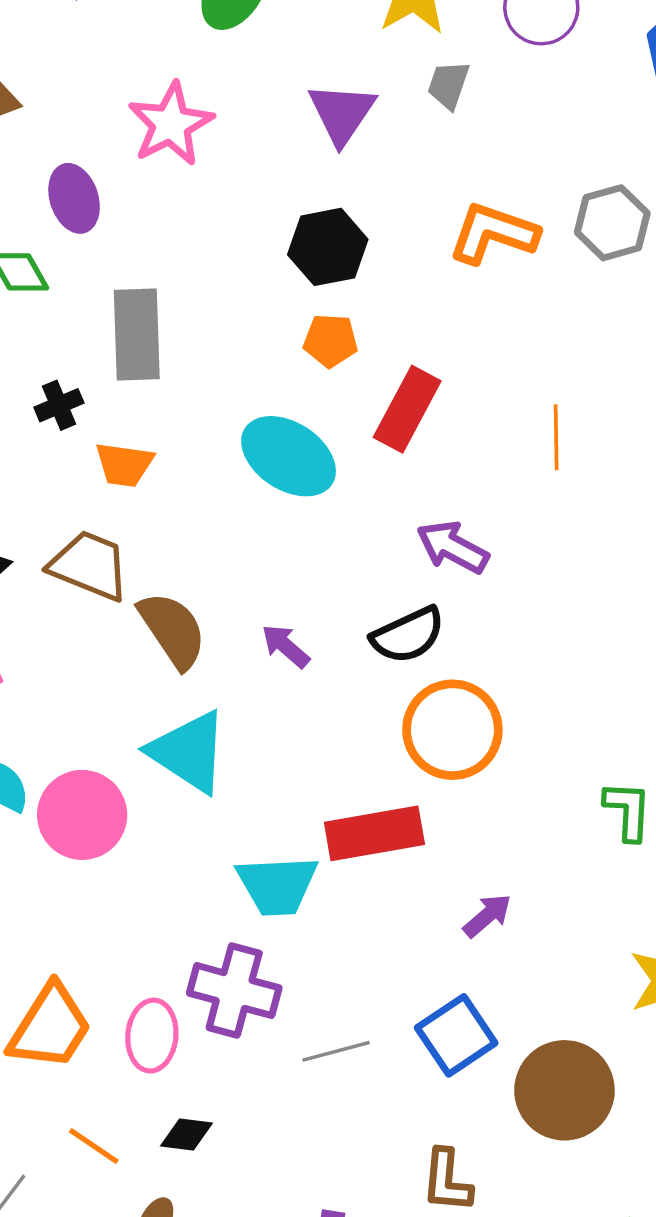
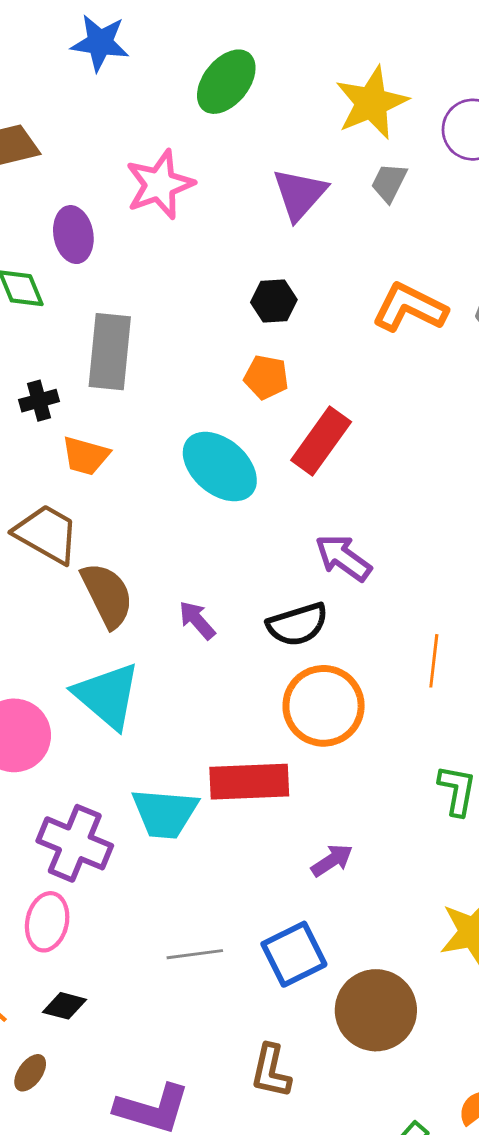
black hexagon: (328, 247) -> (274, 301), size x0.7
orange line: (556, 437) -> (434, 661), moved
purple cross: (234, 991) -> (75, 843), moved

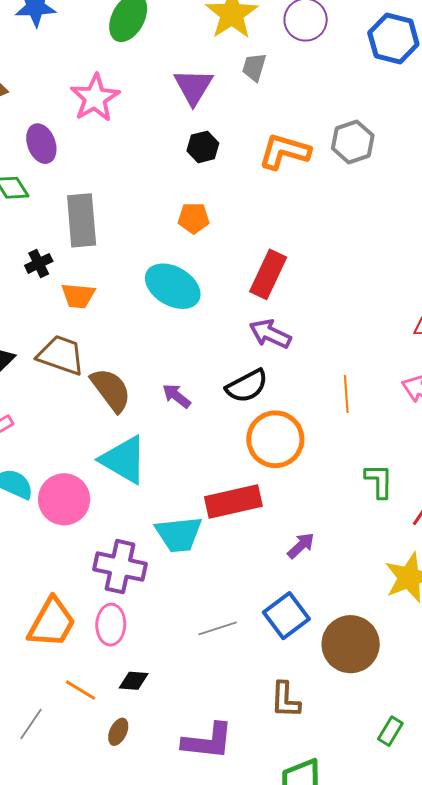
black hexagon: (274, 301) -> (203, 147), moved
red rectangle: (321, 441) -> (268, 274), moved

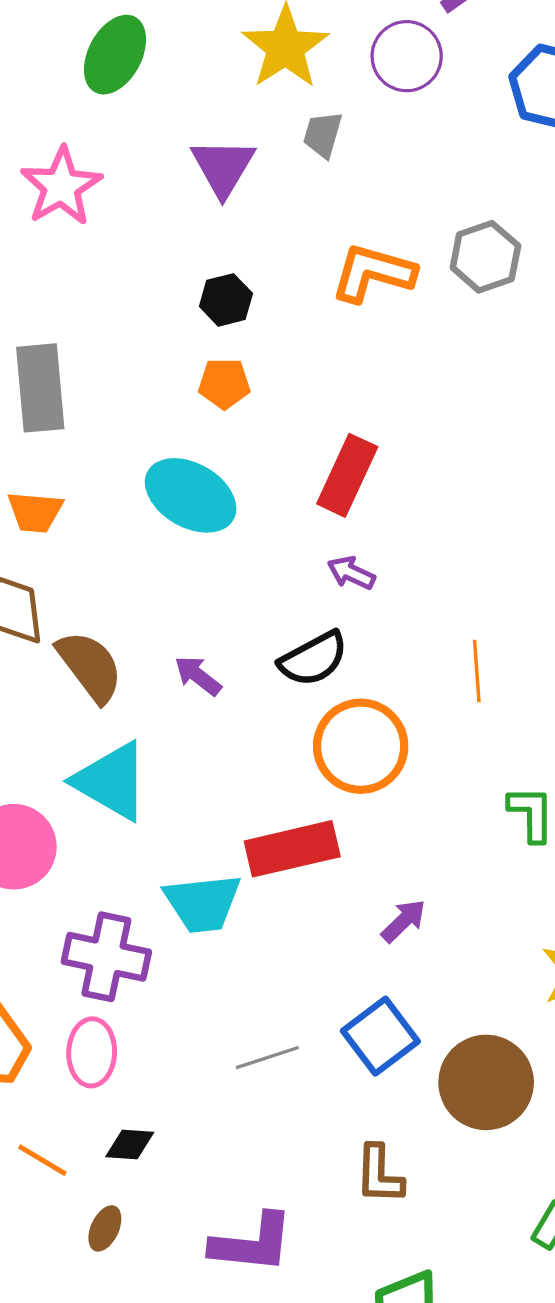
black hexagon: (203, 147) -> (226, 300), moved
purple arrow: (270, 334) -> (351, 573), size x0.7

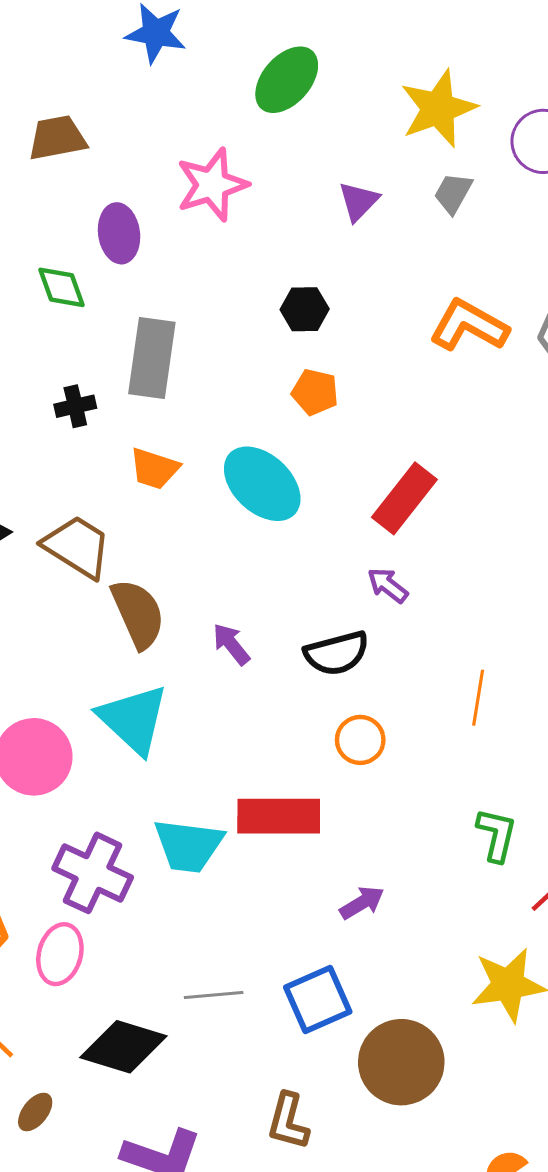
purple triangle: (223, 167) -> (359, 201), size x0.7
black hexagon: (226, 300) -> (305, 309), moved
orange trapezoid: (35, 512) -> (154, 469), moved
orange circle: (361, 746) -> (360, 740), size x0.6
black diamond: (130, 1145) -> (123, 1047), moved, size x1.8

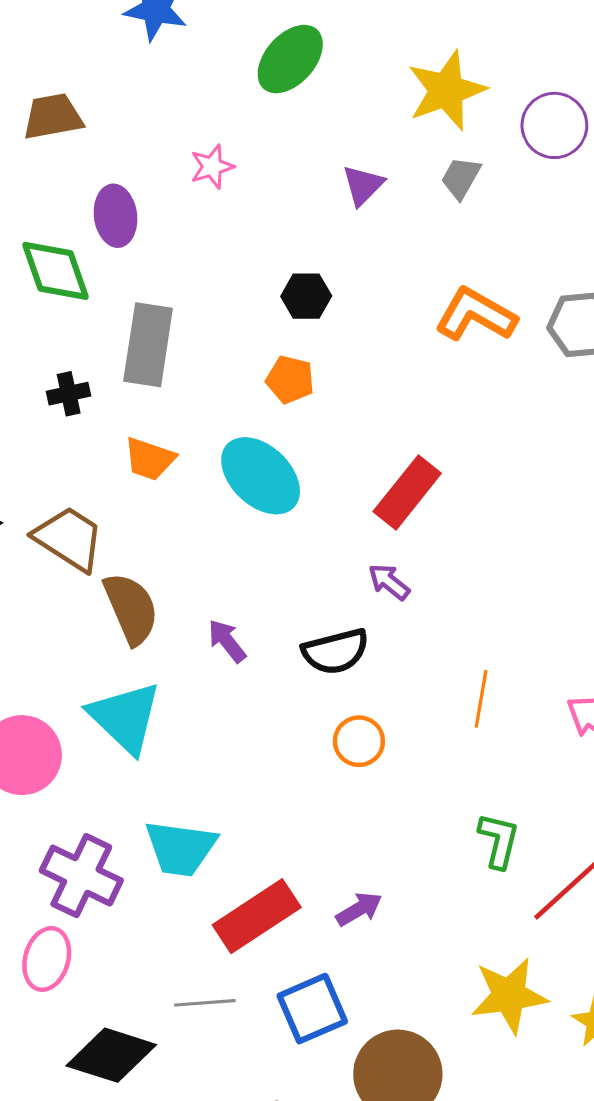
pink star: (212, 185) -> (212, 167), size x0.6
green diamond: (61, 287) -> (56, 271), size x1.4
orange pentagon: (315, 392) -> (290, 380), moved
red rectangle: (279, 816) -> (257, 916), moved, turned -34

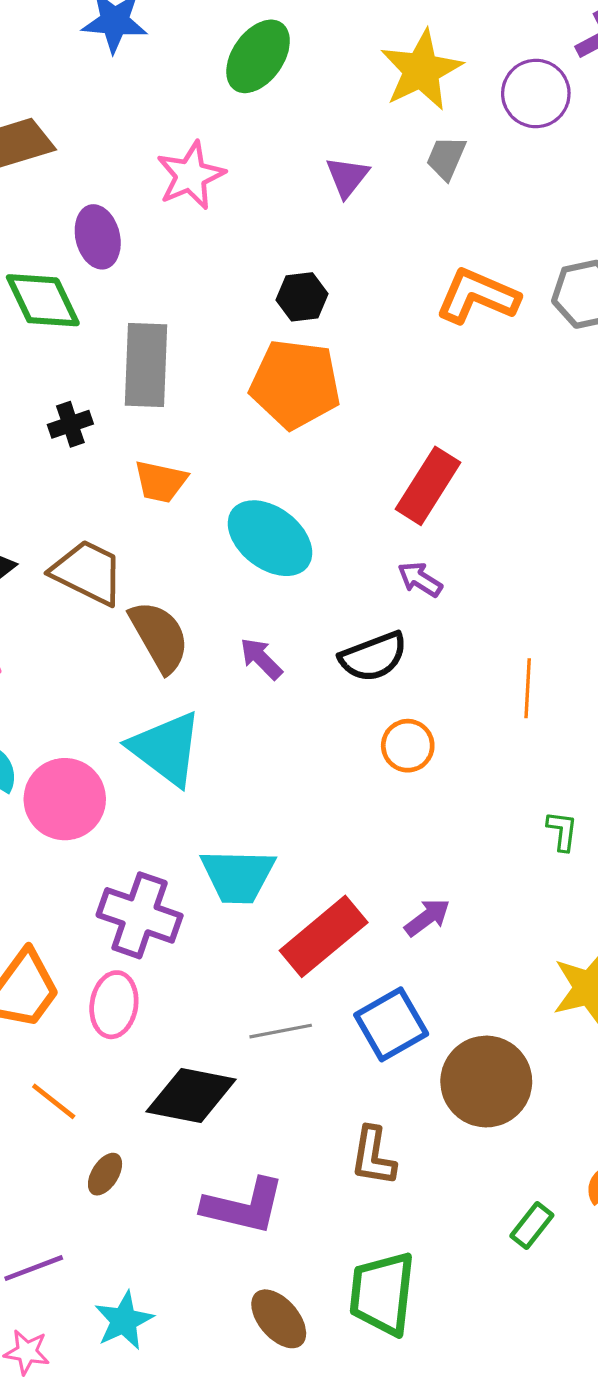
pink star: (212, 167) -> (191, 175), size x1.5
orange pentagon: (290, 380) -> (295, 384), size x1.8
cyan ellipse: (261, 476) -> (270, 538), moved
green L-shape: (499, 841) -> (562, 831), size x0.7

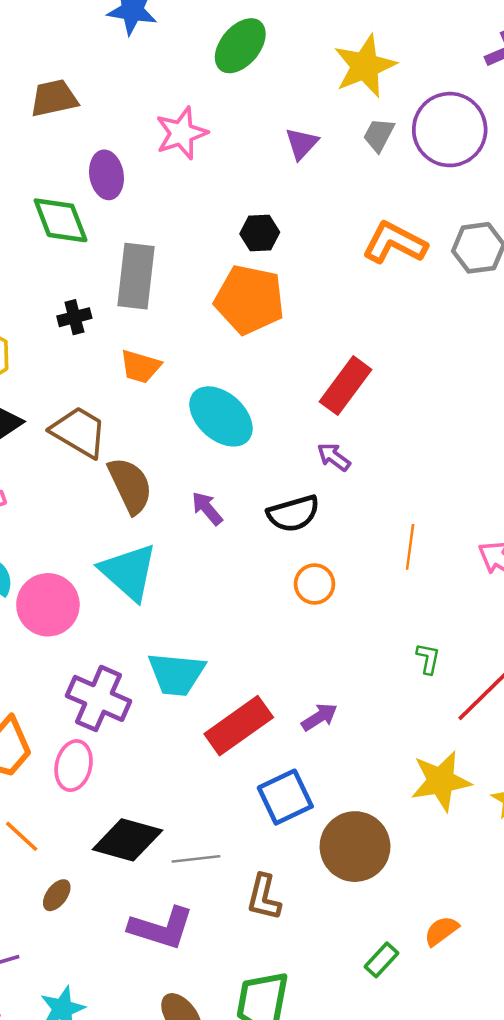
purple circle: (536, 93) -> (450, 130), moved, size x1.4
gray line: (281, 1031) -> (196, 859), moved

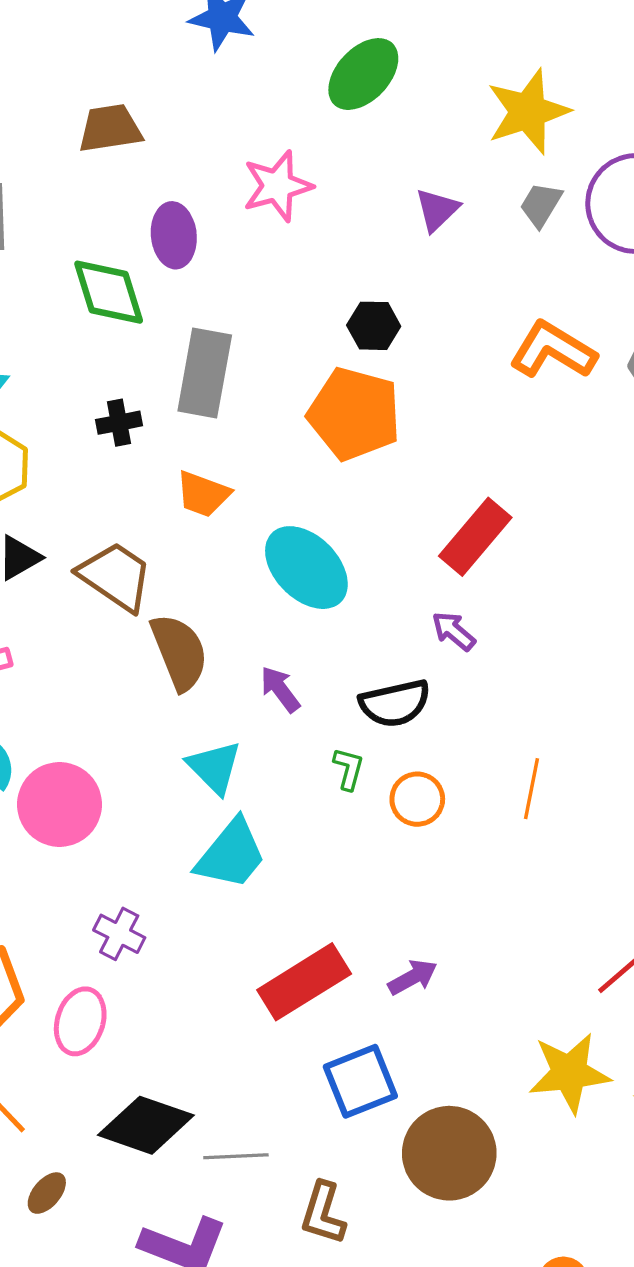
orange line: (410, 547) -> (531, 789), moved
cyan triangle: (129, 572) -> (214, 767), moved, size x0.7
green L-shape: (428, 659) -> (348, 769), moved
cyan trapezoid: (176, 674) -> (231, 854), moved, turned -60
purple cross: (99, 698) -> (119, 934), size x0.6

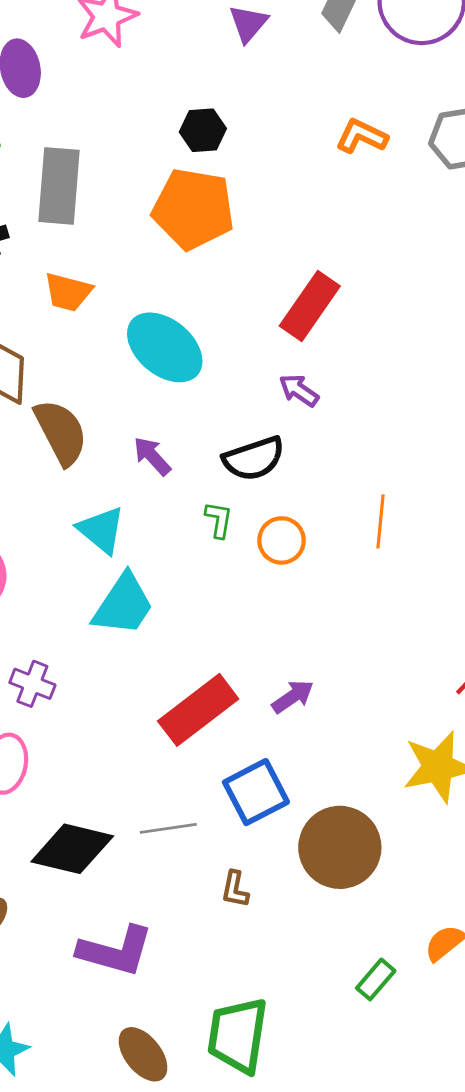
orange L-shape: (553, 350) -> (362, 136), size x0.7
gray line: (236, 1156) -> (168, 828), moved
brown L-shape: (323, 1213) -> (235, 889), moved, size x0.7

